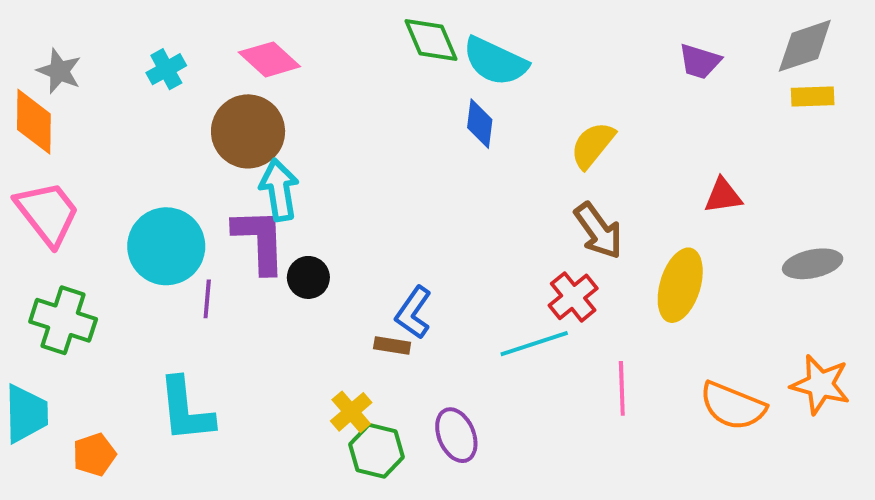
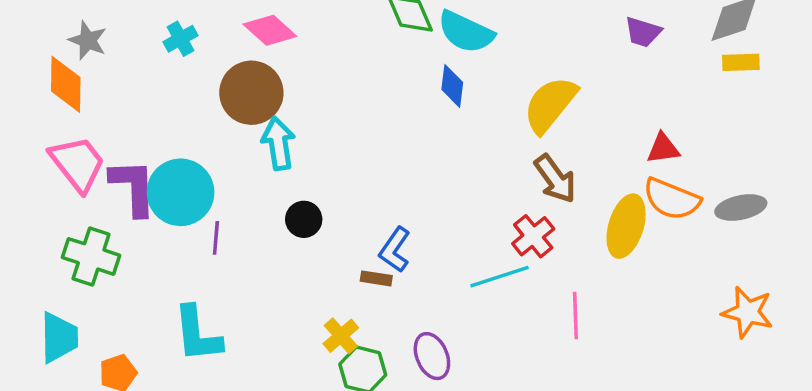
yellow semicircle: (593, 145) -> (550, 105), size x1.4
purple L-shape: (260, 240) -> (133, 187), moved
orange semicircle: (733, 406) -> (672, 199), moved

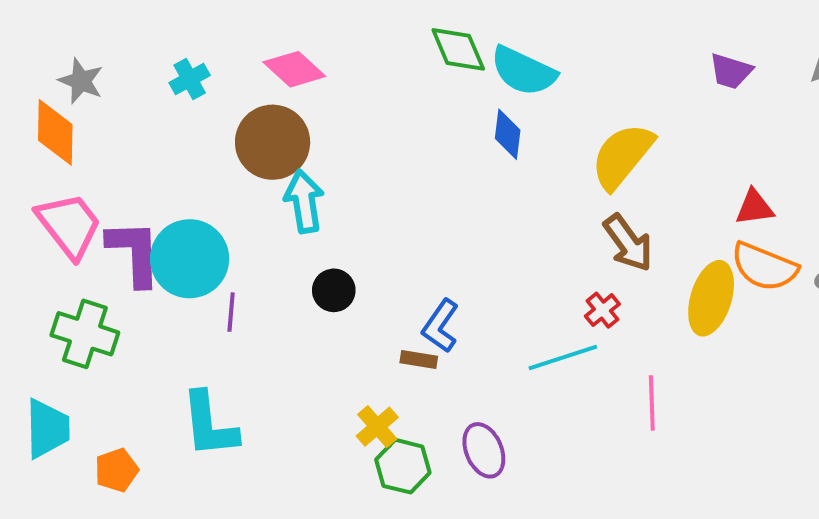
red cross: (533, 236) -> (602, 310), size x0.7

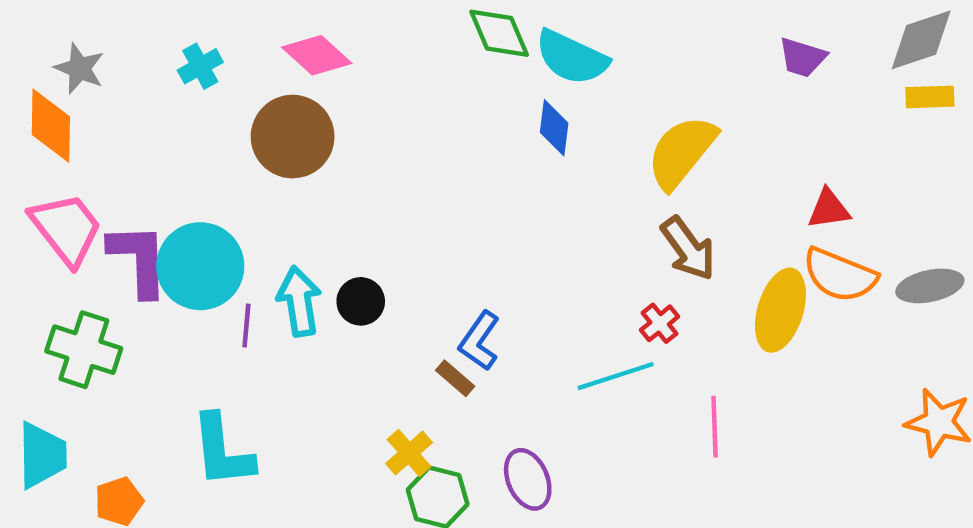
cyan arrow: (304, 201) -> (299, 301), moved
brown rectangle: (419, 359) -> (455, 378), turned 32

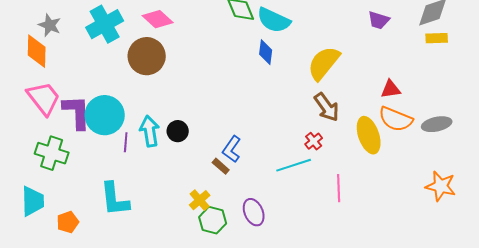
cyan cross: (200, 66) -> (105, 24), size x1.8
yellow ellipse: (780, 310) -> (369, 135), turned -36

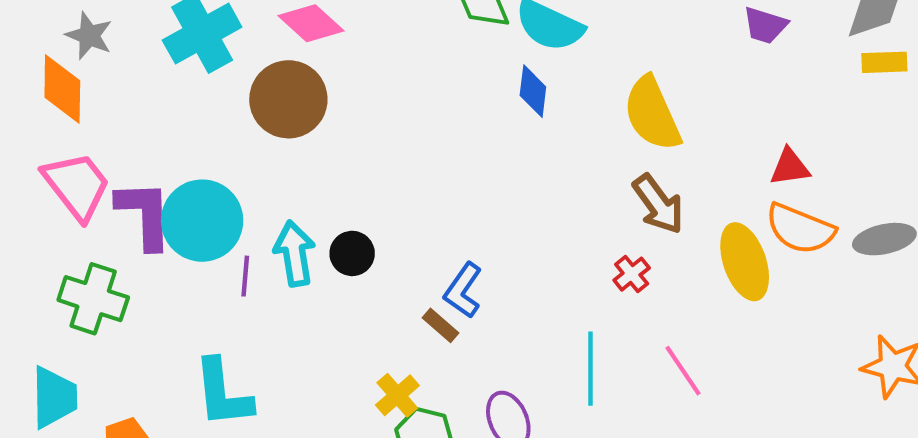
yellow semicircle: (324, 63) -> (652, 114), turned -63
cyan line: (294, 165) -> (591, 369), moved, turned -72
pink line: (339, 188) -> (683, 371), turned -32

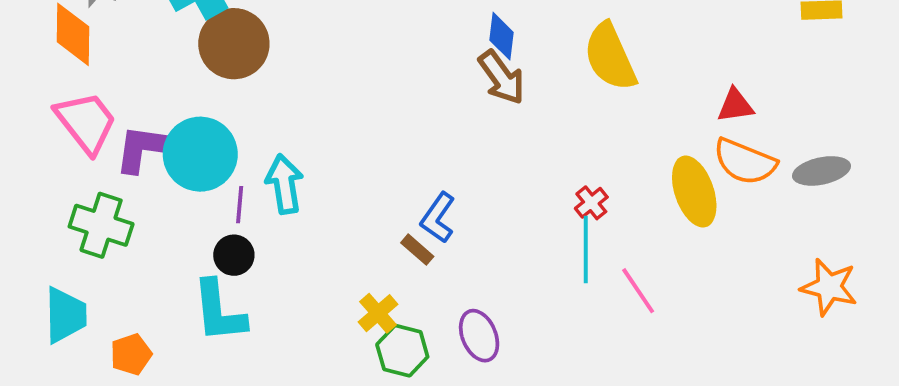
brown circle: (288, 99) -> (234, 44), moved
brown arrow: (658, 204) -> (502, 77), moved
purple L-shape: (145, 214) -> (148, 149), turned -80
black circle: (352, 253) -> (234, 255), moved
cyan line: (591, 369) -> (586, 250), moved

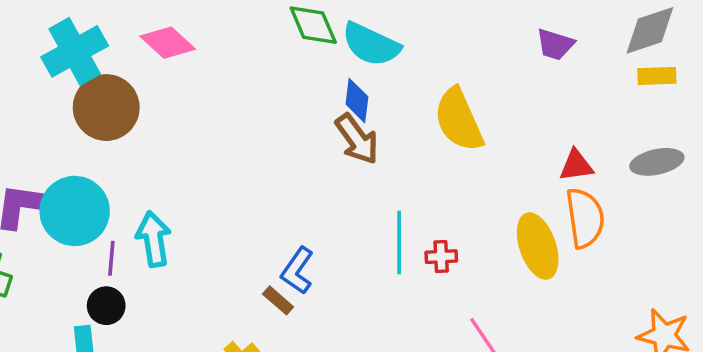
orange semicircle: (745, 162) -> (585, 218), turned -120
gray ellipse: (821, 171) -> (657, 162), moved
red cross: (591, 203) -> (441, 257), turned 36
cyan line: (586, 250) -> (399, 243), moved

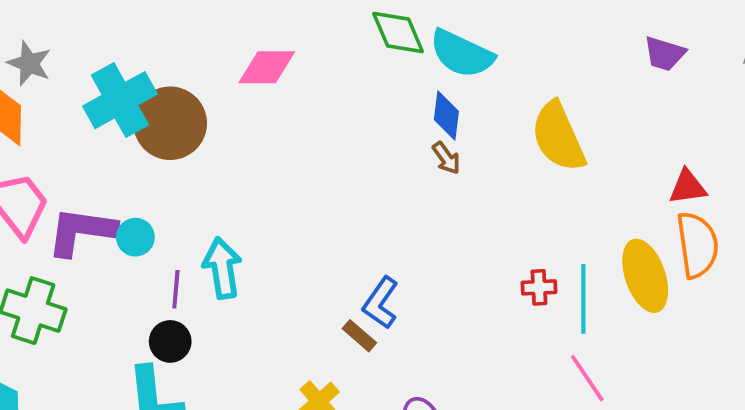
pink diamond: (168, 43) -> (267, 67), moved, turned -42
cyan cross: (75, 51) -> (120, 100), moved
brown arrow: (357, 139) -> (446, 158), size x0.6
cyan circle: (75, 211) -> (135, 237), size x0.5
cyan line: (399, 243) -> (583, 299), moved

